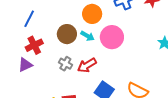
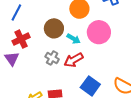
cyan arrow: (87, 36) -> (74, 39), moved
purple triangle: (25, 65) -> (12, 59), turned -42

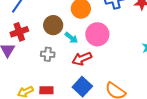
gray cross: (52, 58) -> (48, 54), turned -32
red arrow: (74, 60) -> (82, 59), moved

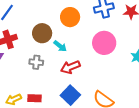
pink circle: (97, 34) -> (104, 43), moved

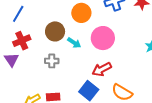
pink circle: (104, 43) -> (103, 38), moved
red arrow: (70, 67) -> (102, 69), moved

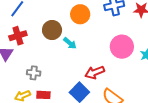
pink circle: (103, 38) -> (122, 47), moved
gray cross: (52, 61) -> (34, 73), moved

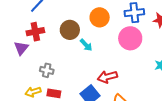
pink circle: (122, 47) -> (130, 38), moved

